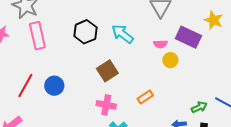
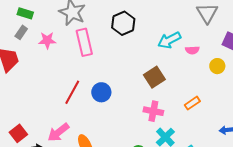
black hexagon: (85, 32) -> (123, 23), moved
cyan arrow: (122, 34) -> (169, 40), turned -65
pink semicircle: (160, 44) -> (192, 50), moved

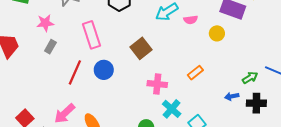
gray rectangle: (21, 32) -> (50, 47), moved
pink rectangle: (84, 42) -> (92, 35), moved
brown square: (154, 77) -> (141, 48), moved

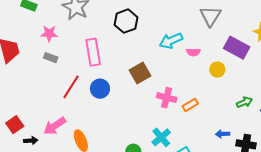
gray rectangle: (50, 47) -> (51, 58), turned 72
green arrow: (250, 78) -> (244, 102), moved
pink cross: (157, 84) -> (167, 98), moved

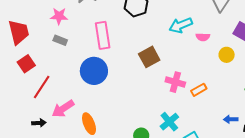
red line: (71, 87) -> (42, 87), moved
blue circle: (100, 89) -> (94, 71), moved, size x1.4
red square: (15, 125) -> (26, 64), moved

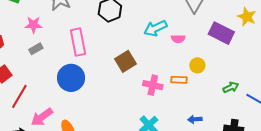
gray rectangle: (60, 40) -> (36, 49), turned -48
yellow circle: (227, 55) -> (197, 65), moved
orange rectangle: (199, 90) -> (179, 80), moved, turned 35
blue arrow: (231, 119) -> (195, 119), moved

